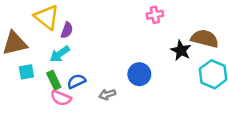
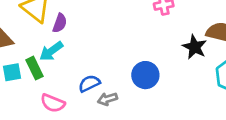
green rectangle: (54, 80) -> (34, 68), moved
blue semicircle: (76, 81) -> (89, 83), moved

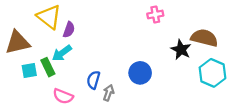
blue semicircle: (89, 83) -> (93, 80), turned -48
gray arrow: (107, 99) -> (109, 93), turned 126

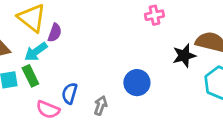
black star: (181, 50) -> (184, 56), turned 30
cyan arrow: (62, 53) -> (36, 52), moved
blue semicircle: (93, 80) -> (70, 93), moved

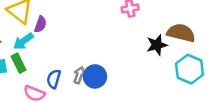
blue circle: (137, 83) -> (95, 76), moved
gray arrow: (101, 106) -> (79, 75), moved

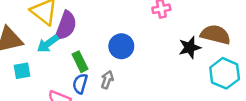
purple semicircle: (40, 24) -> (66, 26), size x1.6
green rectangle: (19, 63) -> (80, 62), moved
blue circle: (95, 76) -> (121, 46), moved

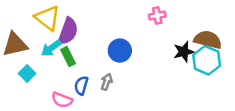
green rectangle: (80, 62) -> (68, 57), moved
cyan square: (22, 71) -> (27, 73), turned -35
cyan hexagon: (225, 73) -> (207, 60), moved

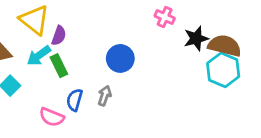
pink cross: (157, 16) -> (165, 17), turned 35
purple semicircle: (68, 31) -> (59, 36), size x0.6
black star: (184, 52) -> (196, 38), moved

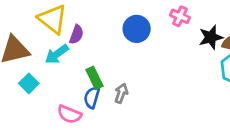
blue circle: (120, 58) -> (137, 29), moved
green rectangle: (59, 66) -> (95, 78), moved

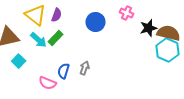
purple semicircle: (76, 34) -> (56, 15), moved
cyan arrow: (57, 54) -> (38, 40), turned -102
green rectangle: (95, 78) -> (56, 38), moved, turned 70

